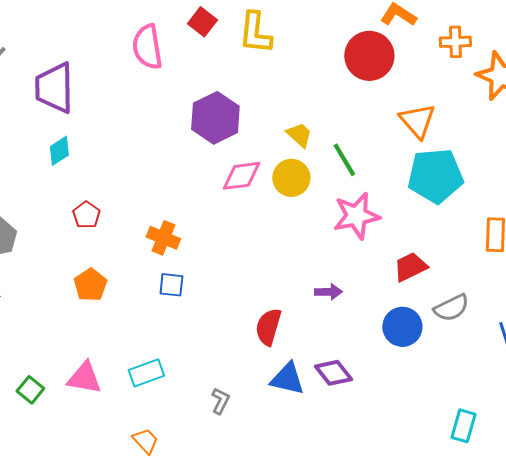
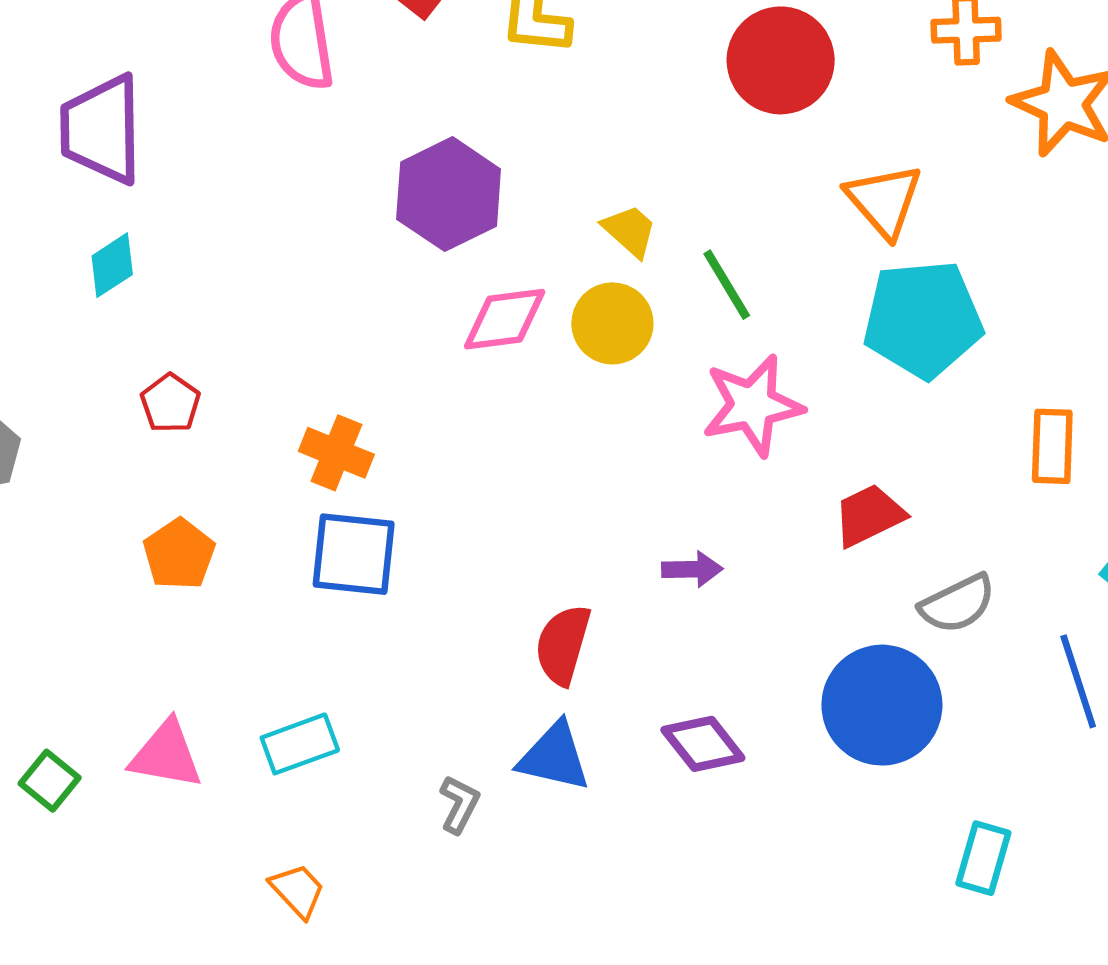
blue square: (171, 285) -> (354, 554), size x1.6
blue circle: (402, 327) -> (882, 705), moved, size x1.4
blue triangle: (287, 379) -> (554, 757), moved

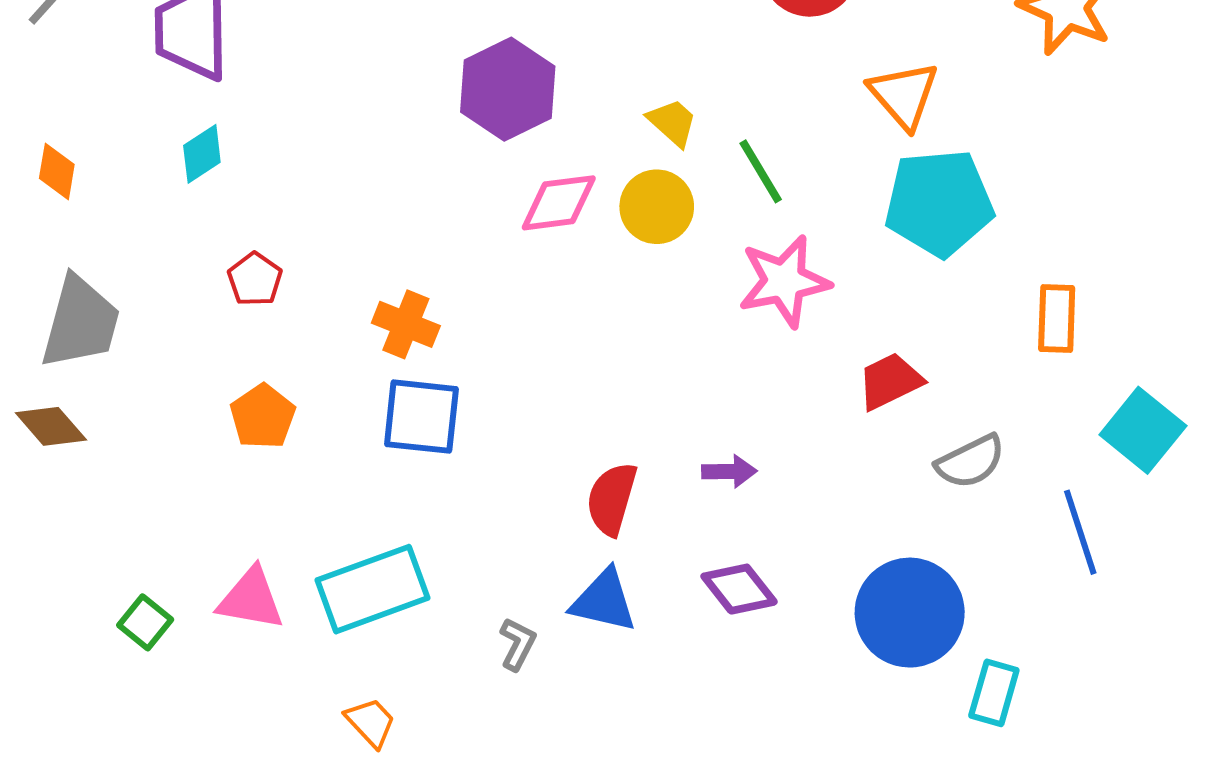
purple arrow: (692, 569) -> (729, 471), moved
blue circle: (882, 705) -> (910, 613), moved
cyan rectangle: (300, 744) -> (372, 589), size x1.6

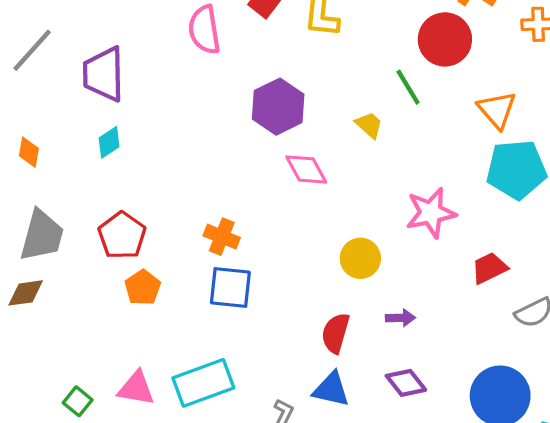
green line: (761, 171) -> (408, 87), moved
pink diamond: (559, 203) -> (306, 169), turned 69
yellow circle: (657, 207) -> (360, 258), moved
red pentagon: (255, 279) -> (122, 236), moved, size x1.6
brown diamond: (51, 426) -> (26, 293), turned -57

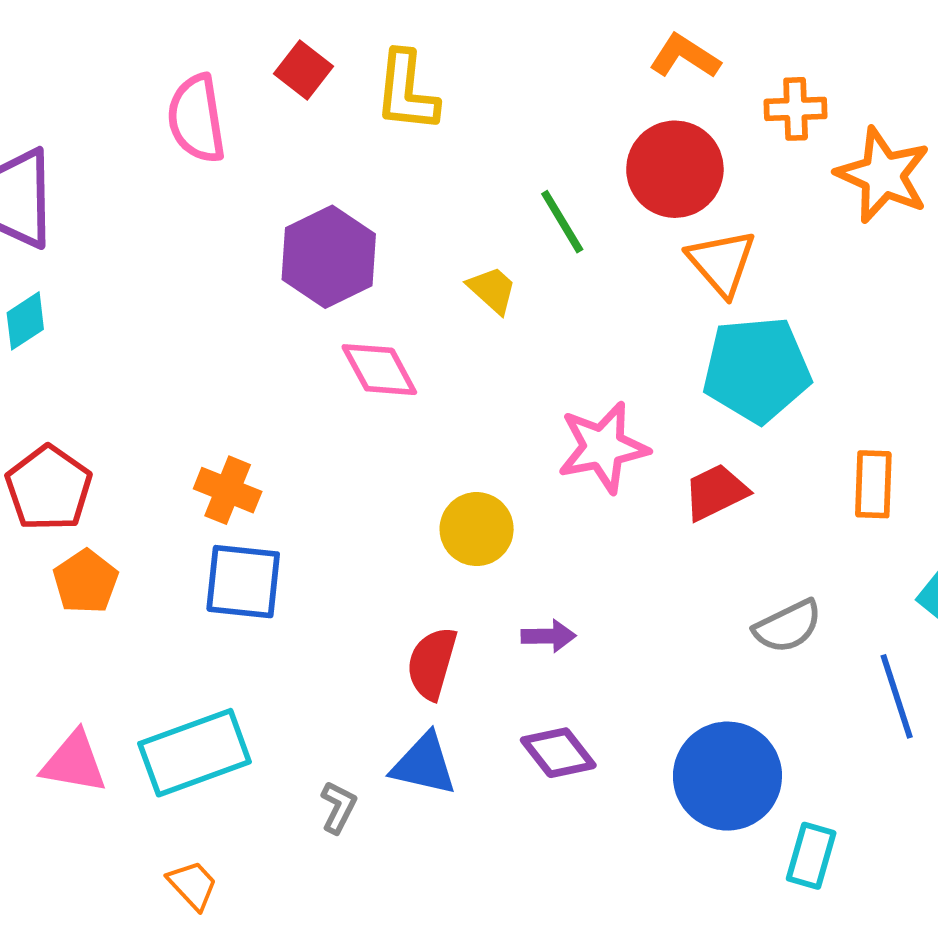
red circle: (445, 39) -> (675, 169), moved
red trapezoid: (489, 268) -> (716, 492), moved

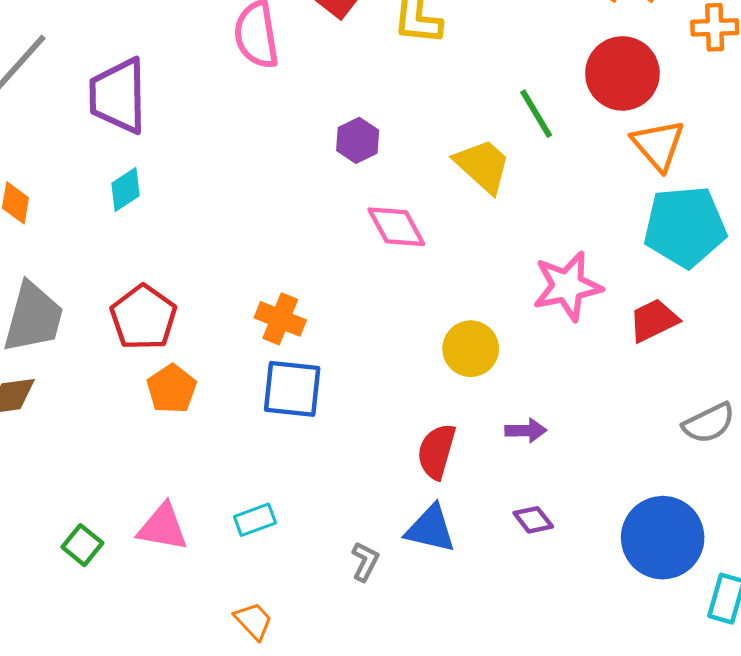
purple hexagon: (329, 257) -> (358, 140), size x0.6
yellow trapezoid: (492, 290) -> (483, 166), size x1.5
cyan rectangle: (195, 753) -> (255, 520), size x0.5
purple diamond: (558, 753) -> (533, 520), size x0.7

